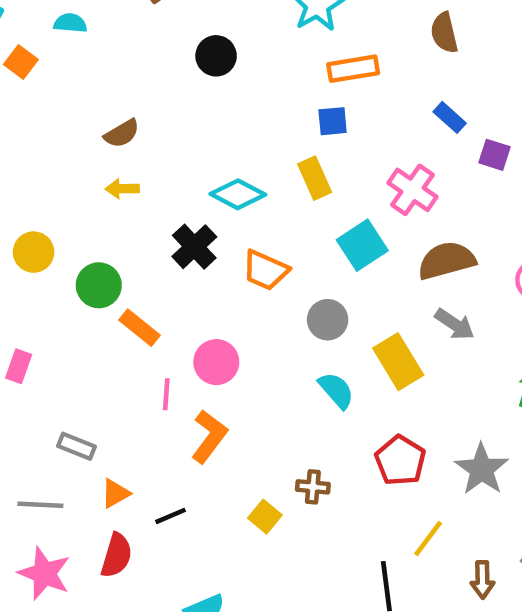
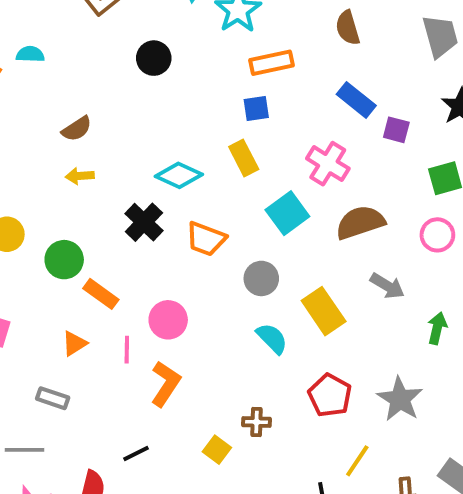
cyan semicircle: (70, 23) -> (30, 54), moved
blue rectangle: (450, 117) -> (356, 100), size x1.4
gray arrow: (455, 324) -> (387, 286), moved
orange triangle: (115, 493) -> (74, 343), moved

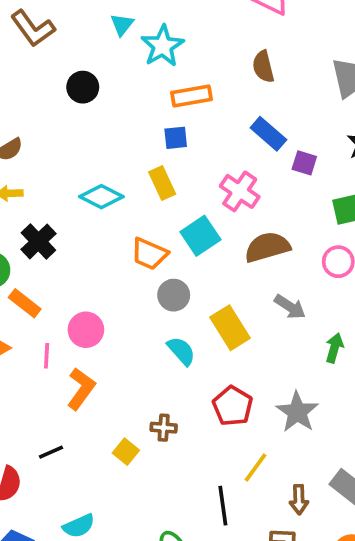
black cross: (144, 222) -> (38, 241), moved
orange trapezoid: (206, 239) -> (149, 254), moved

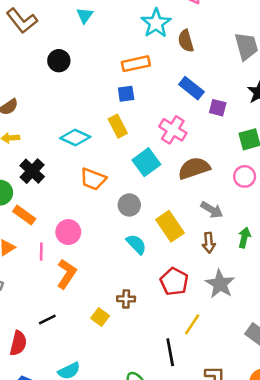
cyan star: (163, 46) -> (156, 23), moved
orange trapezoid: (149, 254) -> (93, 179), moved
brown arrow: (299, 500) -> (209, 243), moved

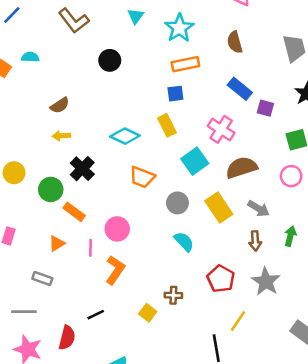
cyan star: (156, 23) -> (179, 28), moved
yellow rectangle: (170, 226) -> (219, 208), moved

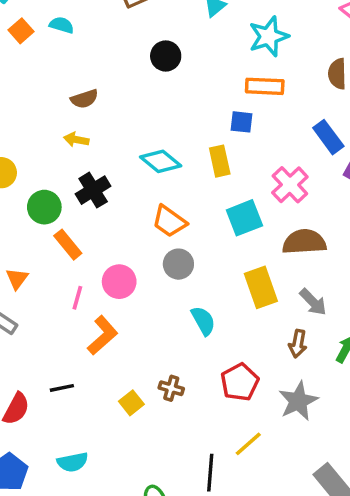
gray circle: (177, 203) -> (178, 264), moved
orange triangle: (57, 243) -> (17, 279), moved, turned -36

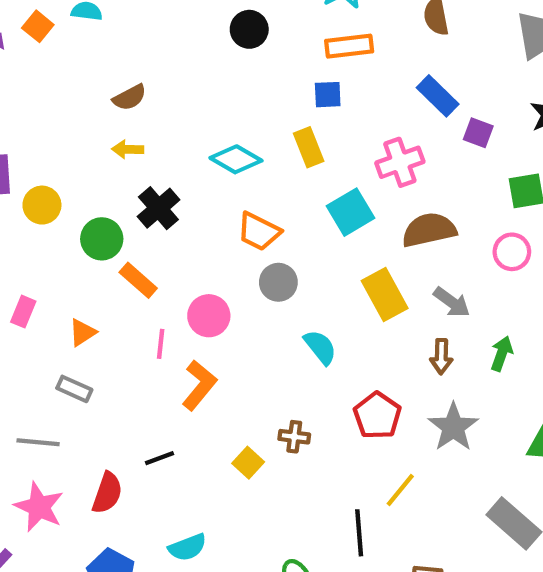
black circle: (166, 56) -> (249, 29), moved
pink cross: (290, 185) -> (400, 162), turned 33
orange triangle: (17, 279) -> (82, 332), turned 30

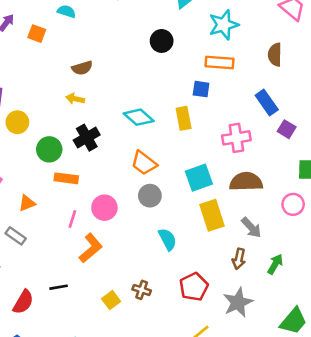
orange square: (38, 26) -> (37, 34), moved, turned -30
cyan square: (350, 212) -> (199, 178), moved
orange rectangle: (138, 280) -> (66, 178), turned -45

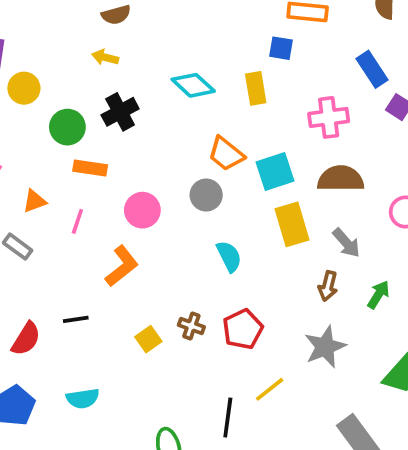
orange trapezoid: (144, 163) -> (226, 154), moved
pink line: (72, 219) -> (77, 221), moved
red pentagon: (194, 287) -> (243, 329), moved

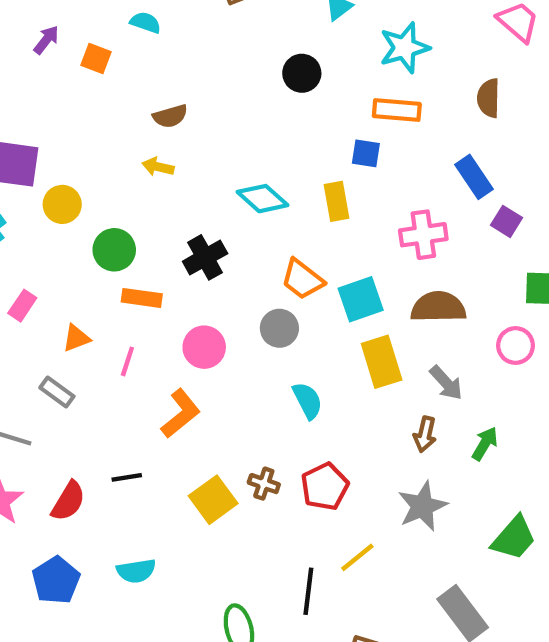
black cross: (120, 112) -> (205, 257), moved
yellow square: (148, 339) -> (213, 500), size x1.5

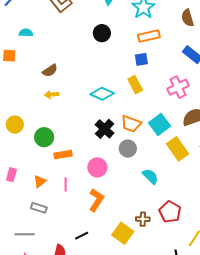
black cross: (205, 257) -> (105, 129), moved

